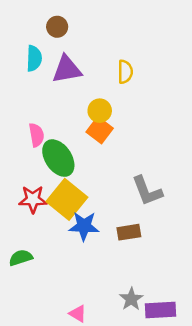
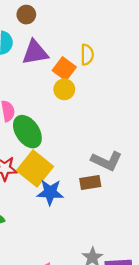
orange square: (100, 130) -> (64, 69), moved
gray L-shape: (147, 191) -> (107, 161), turned -44
brown rectangle: (129, 232) -> (90, 183), moved

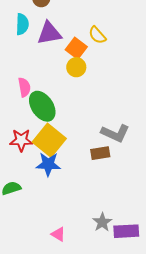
yellow semicircle: (87, 55) -> (97, 35), turned 138
blue star: (50, 192) -> (48, 164), moved

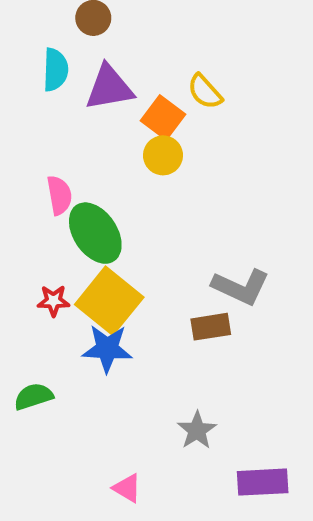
red star: (21, 140) -> (53, 301), size x0.7
gray star: (102, 222) -> (197, 430), moved

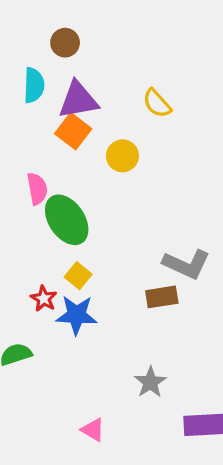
orange square: (163, 118) -> (73, 131), moved
red star: (53, 301) -> (44, 299), moved, turned 30
yellow square: (109, 301) -> (78, 276), size x0.5

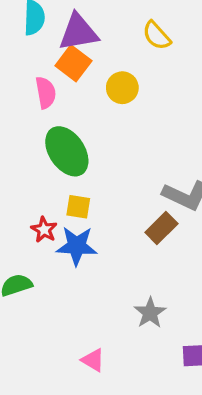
pink semicircle: (37, 189) -> (46, 93), moved
yellow square: (78, 276) -> (78, 207), turned -30
brown rectangle: (162, 297) -> (161, 228), turned -36

